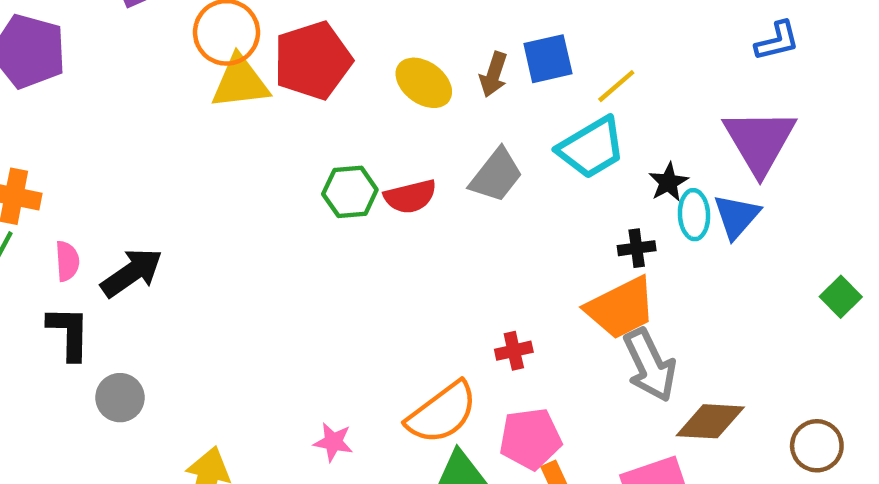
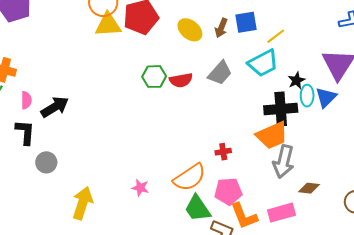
black cross: (637, 248) -> (281, 109), size x2.0
gray arrow: (650, 365) -> (284, 162), turned 36
brown diamond: (710, 421) -> (309, 188), size x0.7

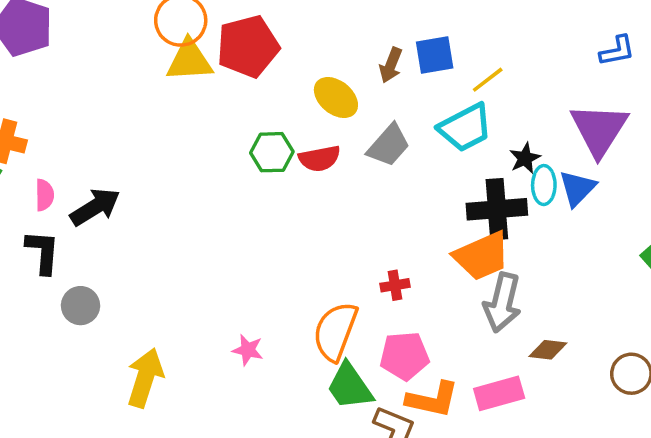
yellow ellipse: (190, 30) -> (336, 98), moved
orange semicircle: (190, 177) -> (335, 331), turned 144
orange L-shape: (244, 216) -> (432, 400), turned -56

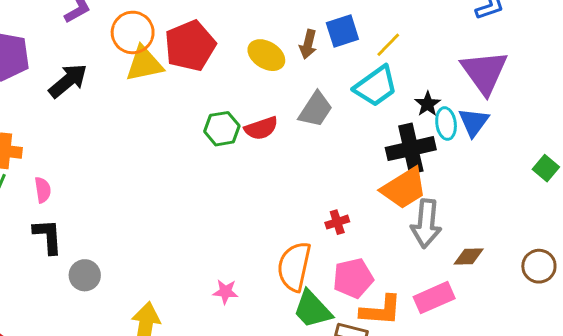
yellow ellipse: (336, 98) -> (266, 55), moved
black arrow: (95, 207) -> (68, 81), moved

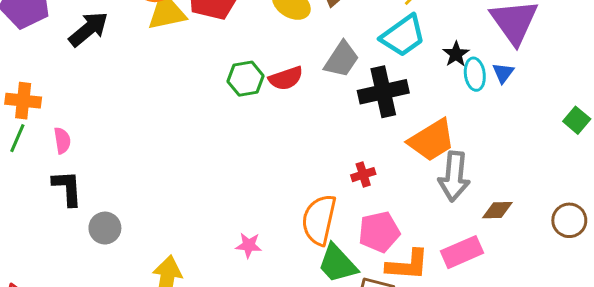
blue triangle: (474, 122) -> (503, 73), size x0.7
black cross: (411, 149) -> (383, 92), moved

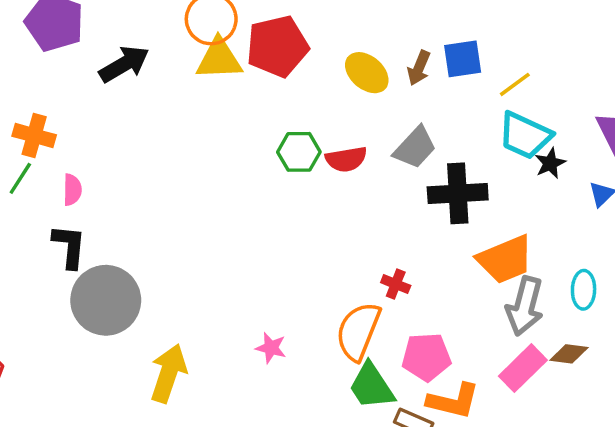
cyan trapezoid: (403, 36) -> (525, 135), moved, turned 51
cyan ellipse: (475, 74) -> (584, 290), moved
red cross: (363, 175) -> (396, 284), moved, turned 30
gray circle: (105, 228) -> (106, 300), size x1.8
pink rectangle: (462, 252) -> (523, 368), moved, turned -30

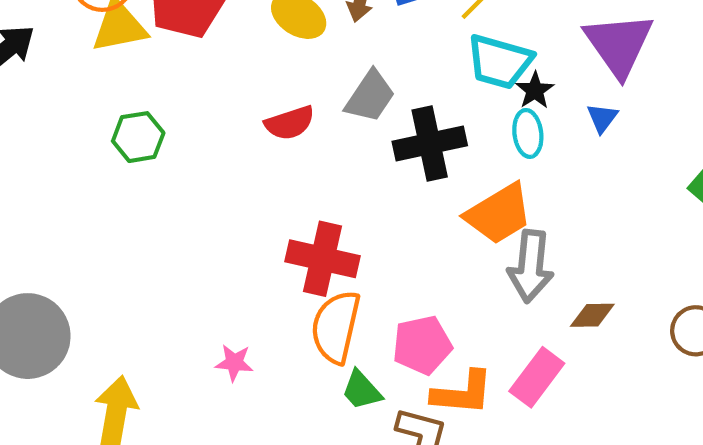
green hexagon: (299, 152) -> (138, 137), moved
red cross: (396, 284) -> (323, 259), moved, size x2.0
cyan ellipse: (584, 290) -> (528, 133), moved
pink rectangle: (523, 368) -> (537, 377), moved
green trapezoid: (371, 386) -> (362, 390), size x0.7

